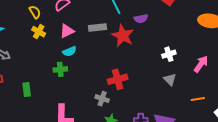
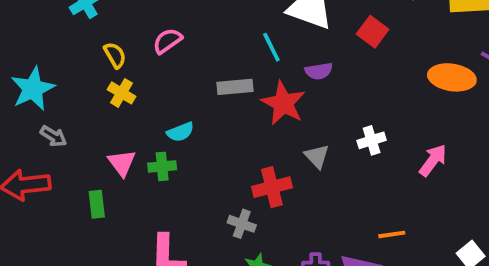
pink triangle: (67, 31) -> (122, 163), moved, turned -42
gray triangle: (170, 79) -> (317, 156), moved
orange line: (198, 99) -> (392, 234), moved

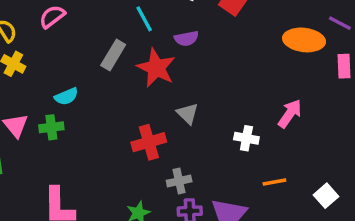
gray rectangle: (235, 87) -> (113, 55), turned -52
white cross: (372, 140) -> (246, 138), moved, turned 30
gray cross: (242, 224) -> (179, 181), moved, turned -30
orange line: (392, 234) -> (274, 182), moved

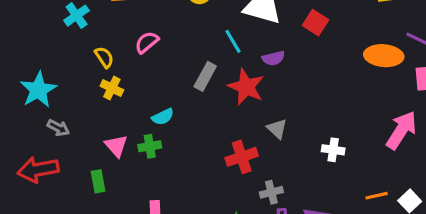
pink arrow: (290, 114) -> (401, 130), moved, size x1.4
orange line: (274, 182) -> (377, 196), moved

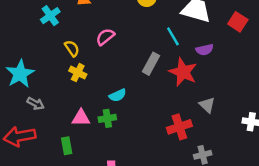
pink triangle: (116, 146) -> (81, 118), turned -48

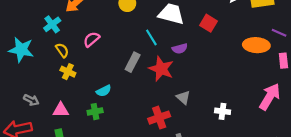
cyan cross: (50, 16) -> (52, 24), moved
cyan star: (20, 74) -> (21, 50), moved, turned -30
pink triangle: (81, 118) -> (61, 110), moved

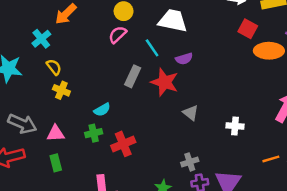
red square: (208, 23) -> (248, 29), moved
pink semicircle: (91, 39) -> (118, 35), moved
gray arrow: (31, 100) -> (22, 124), size x1.6
red cross: (159, 118) -> (123, 144), moved

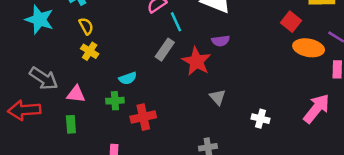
cyan line: (152, 48) -> (176, 22), moved

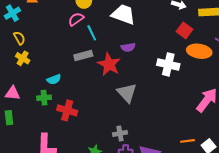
gray rectangle: (165, 50) -> (83, 55), turned 42
gray triangle: (218, 97) -> (127, 93), size x1.5
red cross: (143, 117) -> (67, 110), turned 30
white cross: (261, 119) -> (168, 64), moved, size x1.5

